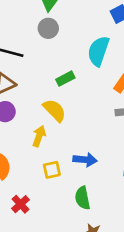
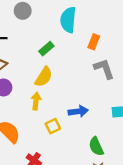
yellow semicircle: (54, 110) -> (44, 77), turned 90
green semicircle: (83, 198) -> (96, 146), moved

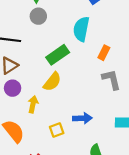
green rectangle: (46, 49) -> (58, 55), size x1.5
yellow arrow: (36, 101) -> (33, 104), moved

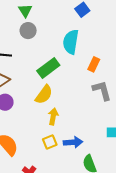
yellow arrow: (33, 104) -> (53, 116), moved
blue arrow: (82, 118) -> (73, 142), moved

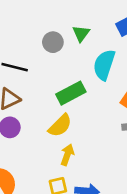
green triangle: (25, 11) -> (81, 33), moved

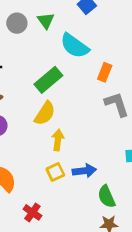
gray circle: (53, 42) -> (17, 23), moved
cyan semicircle: (104, 65) -> (75, 46), turned -60

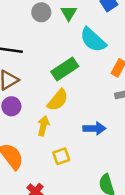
yellow arrow: (58, 140) -> (43, 126), moved
blue arrow: (84, 171) -> (94, 128), moved

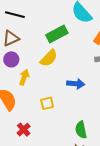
yellow arrow: (43, 126) -> (24, 77), moved

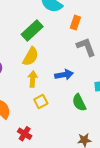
yellow arrow: (24, 77) -> (33, 79), moved
green semicircle: (81, 130) -> (79, 103), moved

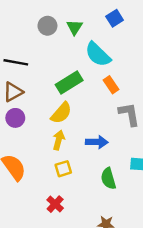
orange rectangle: (75, 23) -> (111, 85), moved, turned -64
red cross: (25, 134) -> (55, 204), moved

